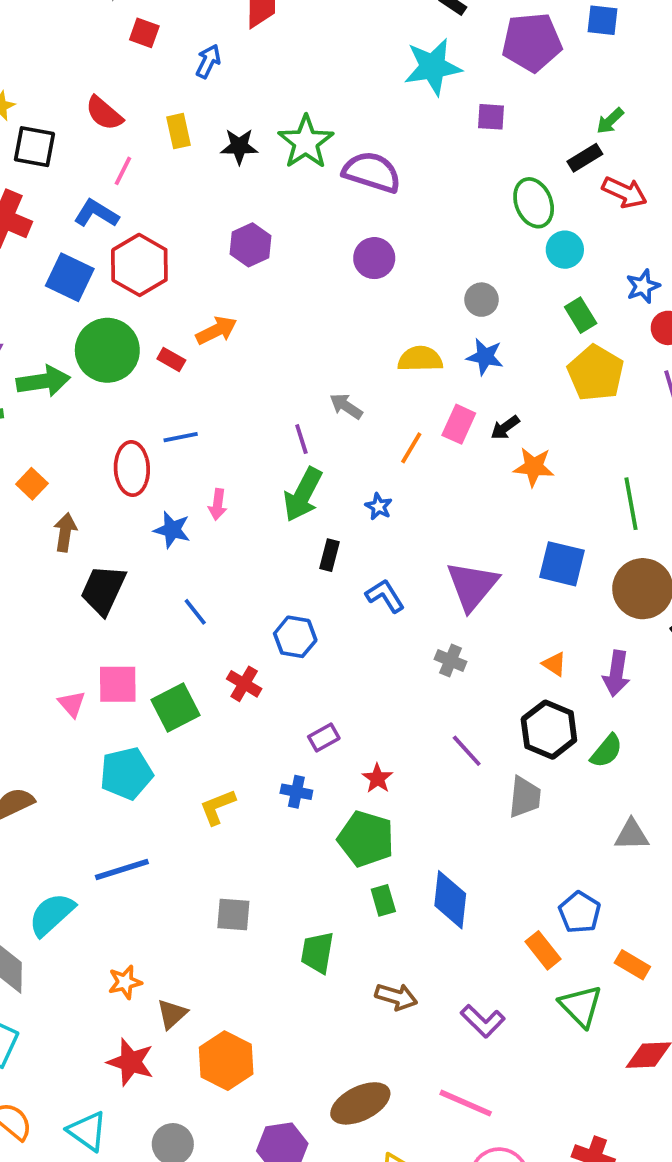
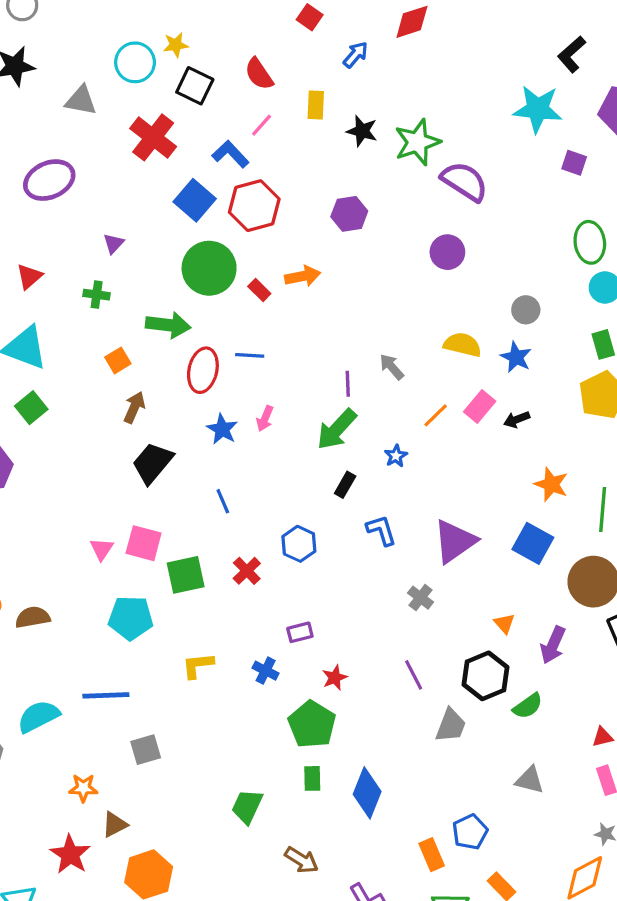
green arrow: (43, 381) -> (168, 325), moved
orange star: (534, 467) -> (551, 484), moved
gray square: (233, 914) -> (146, 750), moved, turned -36

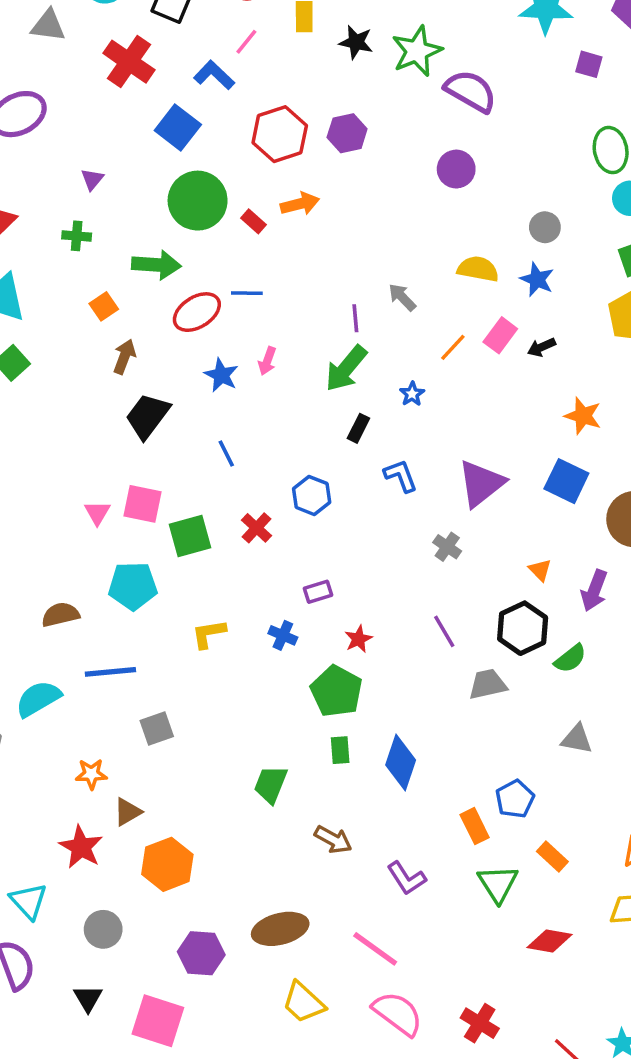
red hexagon: (254, 206) -> (280, 134), moved
red ellipse: (203, 370) -> (197, 312), turned 48
brown semicircle: (33, 617) -> (60, 615), moved
gray trapezoid: (451, 725) -> (488, 684), turned -120

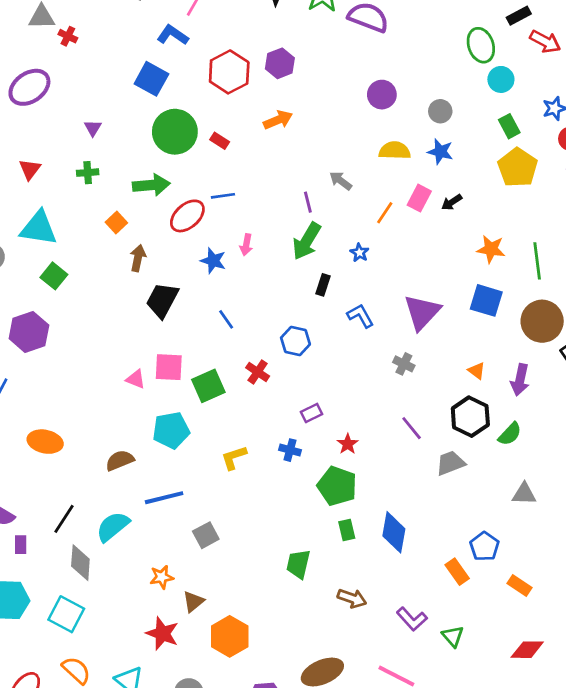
red cross: (129, 62) -> (68, 36), moved, size x0.5
purple circle: (456, 169) -> (382, 95), moved
orange arrow: (300, 204) -> (278, 120), moved
pink triangle: (97, 513) -> (136, 379), turned -30
green triangle: (498, 884) -> (453, 636), moved, size x0.7

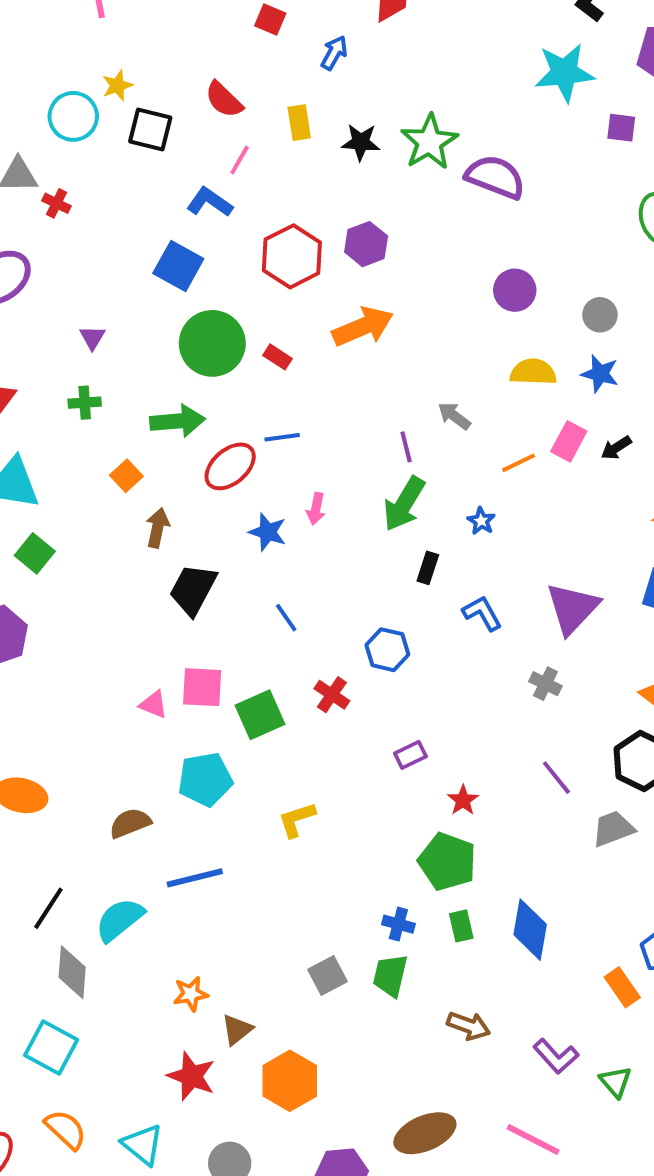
orange arrow: (278, 120) -> (363, 327), size x1.4
orange line: (385, 213) -> (519, 463), turned 30
blue cross: (290, 450) -> (398, 924), moved
gray square: (206, 535) -> (327, 976), moved

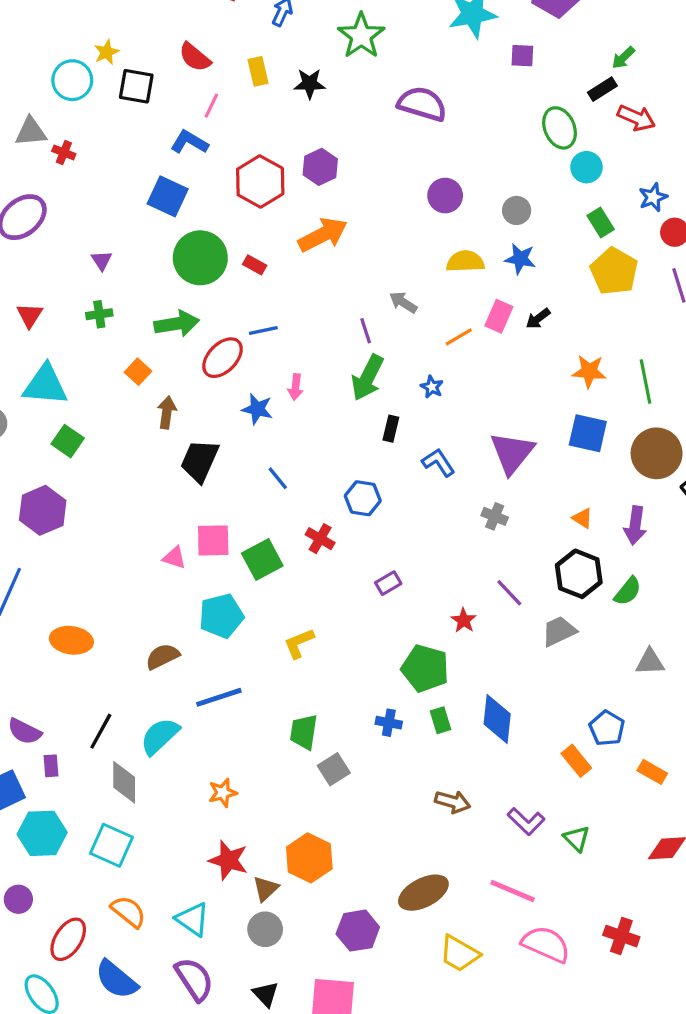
green star: (429, 142) -> (361, 36), moved
red star: (463, 800) -> (464, 620), moved
green trapezoid: (390, 975) -> (304, 732), moved
brown triangle: (237, 1030) -> (266, 889), moved

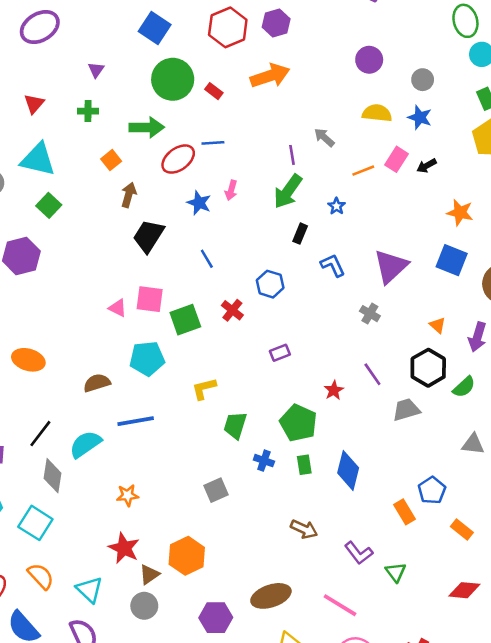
green trapezoid: (304, 732) -> (235, 425), moved

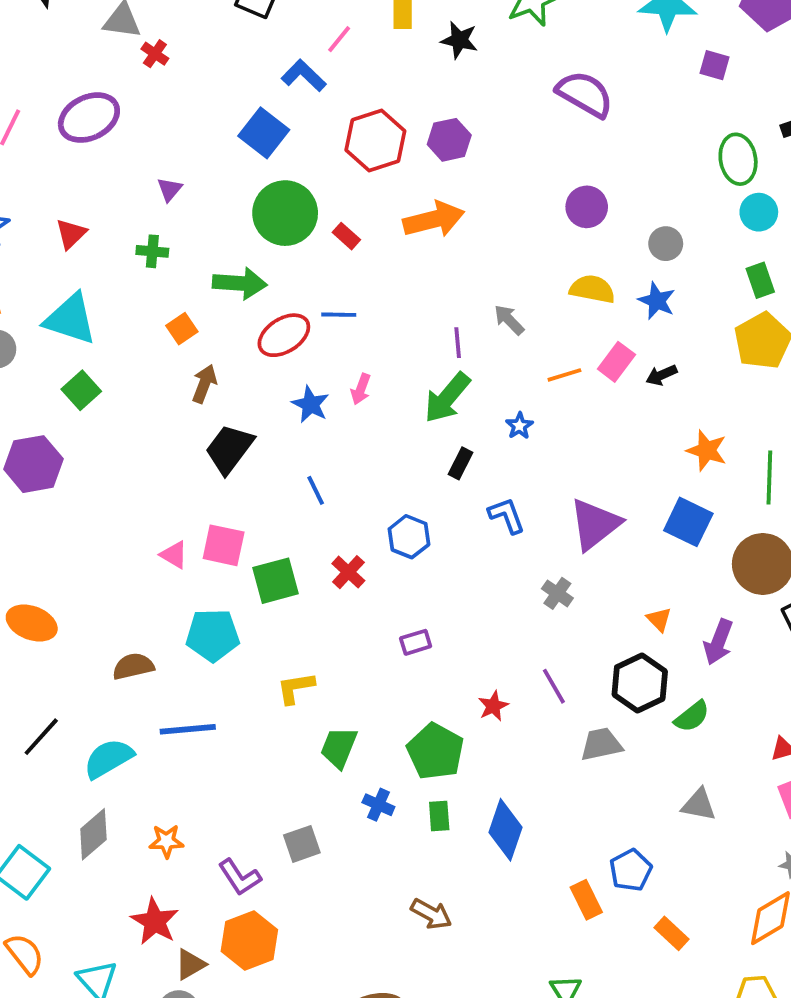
gray diamond: (53, 476) -> (93, 834), moved, turned 36
purple L-shape: (359, 553) -> (240, 877), moved

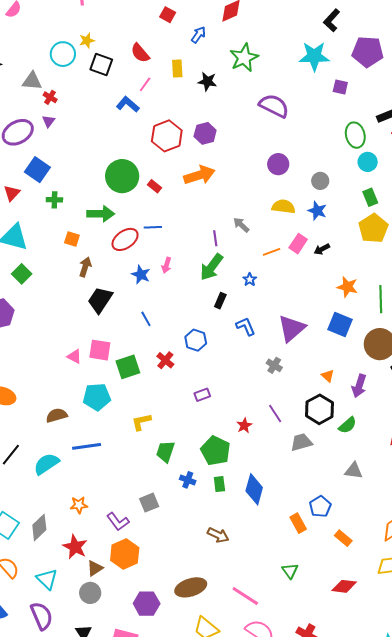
blue square: (264, 133) -> (37, 170), moved
purple triangle: (170, 189) -> (49, 121), moved
orange square: (182, 329) -> (72, 239), turned -35
gray diamond: (93, 834) -> (39, 527), moved

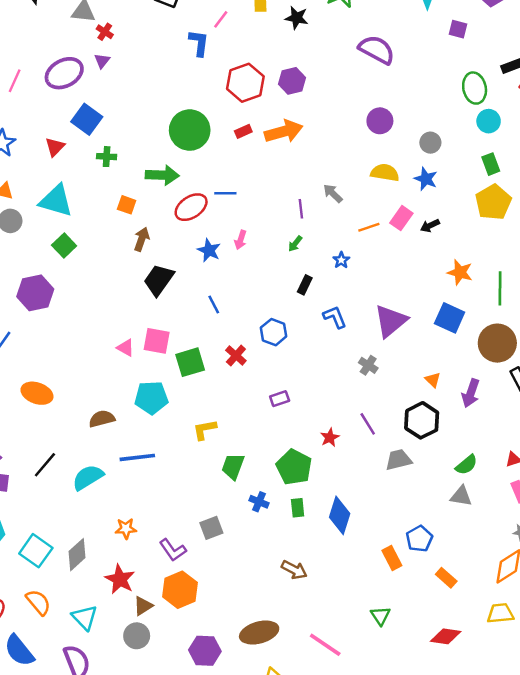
blue L-shape: (128, 104) -> (199, 43), turned 55
red rectangle: (155, 186) -> (243, 131), moved, turned -64
green arrow: (211, 267) -> (295, 244), size x0.5
green semicircle: (348, 425) -> (466, 465), moved

